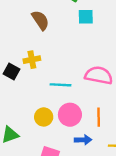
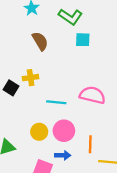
orange line: (99, 117) -> (90, 144), moved
blue arrow: (83, 140) -> (63, 155), moved

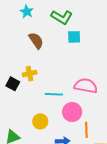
pink circle: (64, 131) -> (72, 112), moved

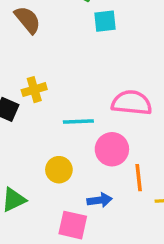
brown semicircle: (36, 40) -> (28, 20), moved

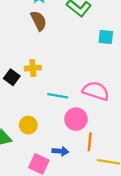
cyan square: (105, 21) -> (106, 37), moved
yellow circle: (59, 170) -> (28, 125), moved

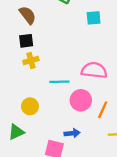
black square: (12, 77) -> (26, 41), moved, turned -32
yellow circle: (28, 125) -> (30, 106), moved
orange line: (90, 142) -> (103, 110), moved, turned 30

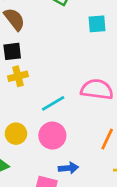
cyan line: (59, 82) -> (53, 103), turned -30
pink circle: (81, 100) -> (52, 136), moved

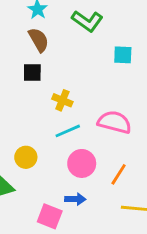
yellow cross: (18, 76) -> (62, 100), moved, turned 30
pink circle: (52, 136) -> (82, 163), moved

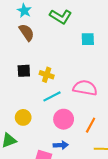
black square: (32, 73) -> (24, 71), moved

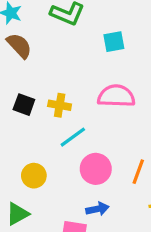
black square: (24, 71) -> (24, 105), turned 32
pink semicircle: (85, 88) -> (116, 96), moved

